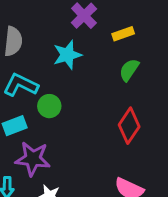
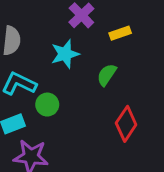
green semicircle: (129, 70) -> (107, 75), moved

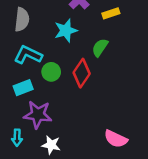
red diamond: (126, 124) -> (82, 73), moved

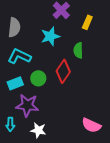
yellow rectangle: (111, 13) -> (87, 22), turned -48
green semicircle: (100, 47) -> (78, 50), turned -35
green circle: (51, 72) -> (38, 78), moved

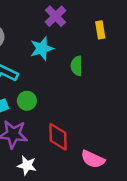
yellow rectangle: (87, 22) -> (100, 30), moved, turned -32
red diamond: (63, 71) -> (58, 137), moved, turned -35

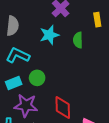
green semicircle: (77, 66) -> (78, 40), moved

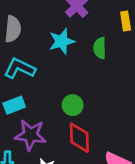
green circle: (37, 78) -> (73, 105), moved

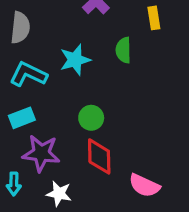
cyan star: (62, 41) -> (75, 60), moved

